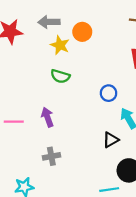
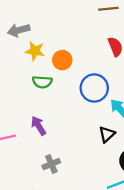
orange circle: (82, 32) -> (62, 60), moved
blue circle: (109, 93) -> (94, 88), size x1.6

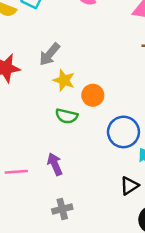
gray arrow: (19, 30) -> (49, 54), turned -45

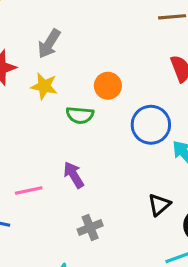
yellow star: (64, 80) -> (44, 86), moved
black triangle: (129, 186) -> (159, 205), moved

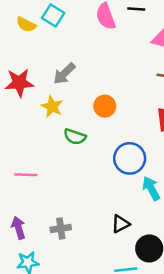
orange circle: (108, 86) -> (105, 106), moved
purple arrow: (74, 175) -> (19, 228), moved
pink line: (29, 190) -> (26, 175), moved

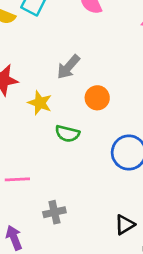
gray arrow: (64, 74) -> (68, 67), moved
gray cross: (61, 229) -> (54, 212), moved

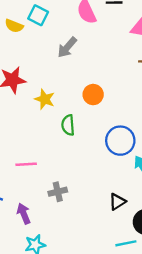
gray arrow: (68, 67) -> (67, 47), moved
green semicircle: (67, 134) -> (68, 125), turned 72

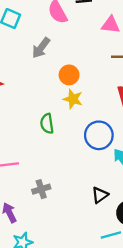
orange circle: (93, 95) -> (69, 75), moved
yellow star: (45, 99) -> (73, 99), moved

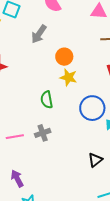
gray cross: (41, 189) -> (43, 133), moved

